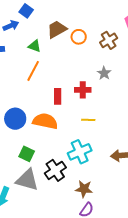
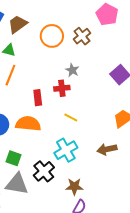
brown trapezoid: (57, 29) -> (18, 24), moved
orange circle: (79, 37) -> (52, 36), size x1.5
gray star: (104, 73) -> (72, 70), moved
yellow line: (88, 120) -> (71, 118), turned 32

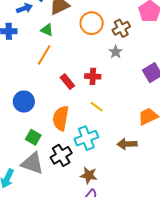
gray star: (72, 70) -> (116, 52), moved
red rectangle: (38, 98) -> (67, 82), turned -42
orange semicircle: (28, 124) -> (61, 118), moved, turned -95

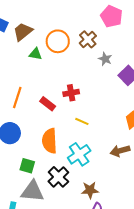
green triangle: (47, 30) -> (35, 54), moved
gray star: (116, 52) -> (105, 59), moved
orange line: (44, 55) -> (17, 98), moved

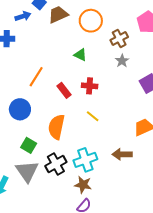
orange circle: (58, 41) -> (91, 21), moved
green triangle: (35, 54) -> (80, 55), moved
gray star: (105, 59) -> (122, 61), moved
cyan cross: (79, 154) -> (85, 160), moved
gray triangle: (32, 191) -> (27, 171), turned 35

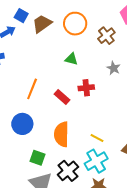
gray star: (122, 61) -> (113, 68), moved
yellow line: (93, 116) -> (97, 138), moved

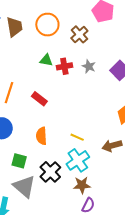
brown trapezoid: (42, 24) -> (14, 27), turned 120
red cross: (86, 88) -> (64, 66), moved
orange semicircle: (61, 134) -> (41, 136), size x0.7

